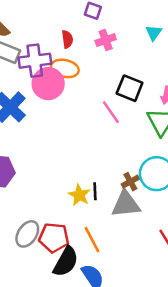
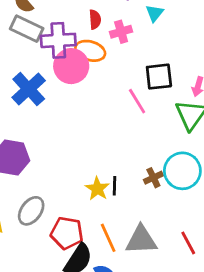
cyan triangle: (154, 33) -> (155, 13), moved
pink cross: (106, 40) -> (121, 32), moved
black square: (130, 88) -> (159, 77), turned -32
gray triangle: (126, 204) -> (141, 240), moved
gray ellipse: (27, 234) -> (31, 211), moved

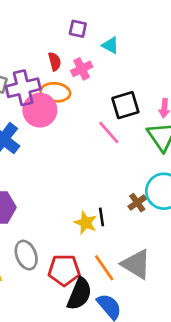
cyan triangle: (155, 13) -> (110, 45), turned -30
gray ellipse: (31, 211) -> (26, 255), turned -48
gray triangle: (141, 240) -> (136, 264), turned 44

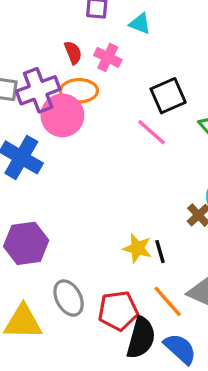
pink cross: (82, 69) -> (108, 57), turned -30
black line: (102, 217) -> (160, 252), moved

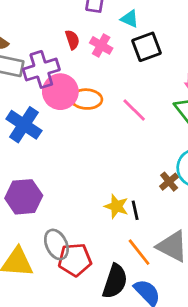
orange ellipse: (79, 91) -> (86, 99), moved
black square: (168, 96) -> (146, 47), moved
red pentagon: (118, 311) -> (75, 260), moved

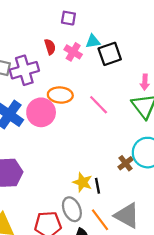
cyan triangle: (130, 19) -> (93, 41), moved, turned -35
pink circle: (60, 92) -> (41, 112), moved
gray ellipse: (56, 244) -> (72, 209), moved

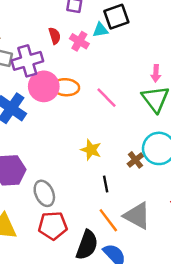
black square: (110, 54) -> (116, 17), moved
pink circle: (41, 112) -> (44, 86), moved
yellow star: (82, 182) -> (91, 150), moved
gray ellipse: (72, 209) -> (44, 193), moved

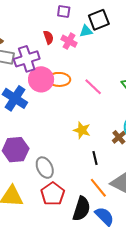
red pentagon: (53, 226) -> (53, 194), turned -30

